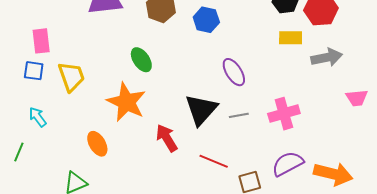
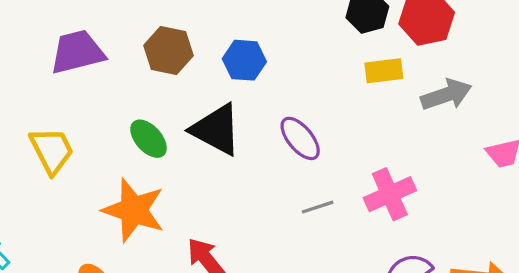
yellow trapezoid: (71, 76) -> (52, 150), moved
black triangle: (201, 110) -> (216, 129), moved, turned -36

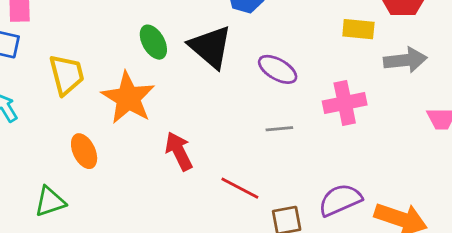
purple ellipse: (300, 138) -> (278, 69), turned -33
yellow trapezoid: (52, 150) -> (67, 75), moved
pink cross: (390, 194) -> (345, 103), moved

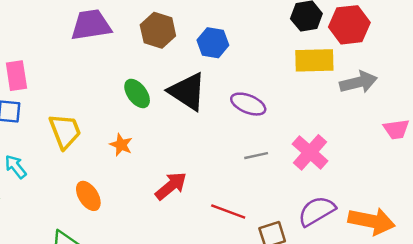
yellow rectangle: (358, 29) -> (314, 60), size x1.4
orange star: (128, 98) -> (121, 145), size x0.5
pink cross: (345, 103) -> (310, 152), moved, turned -30
red arrow: (179, 151) -> (171, 186), turned 84

